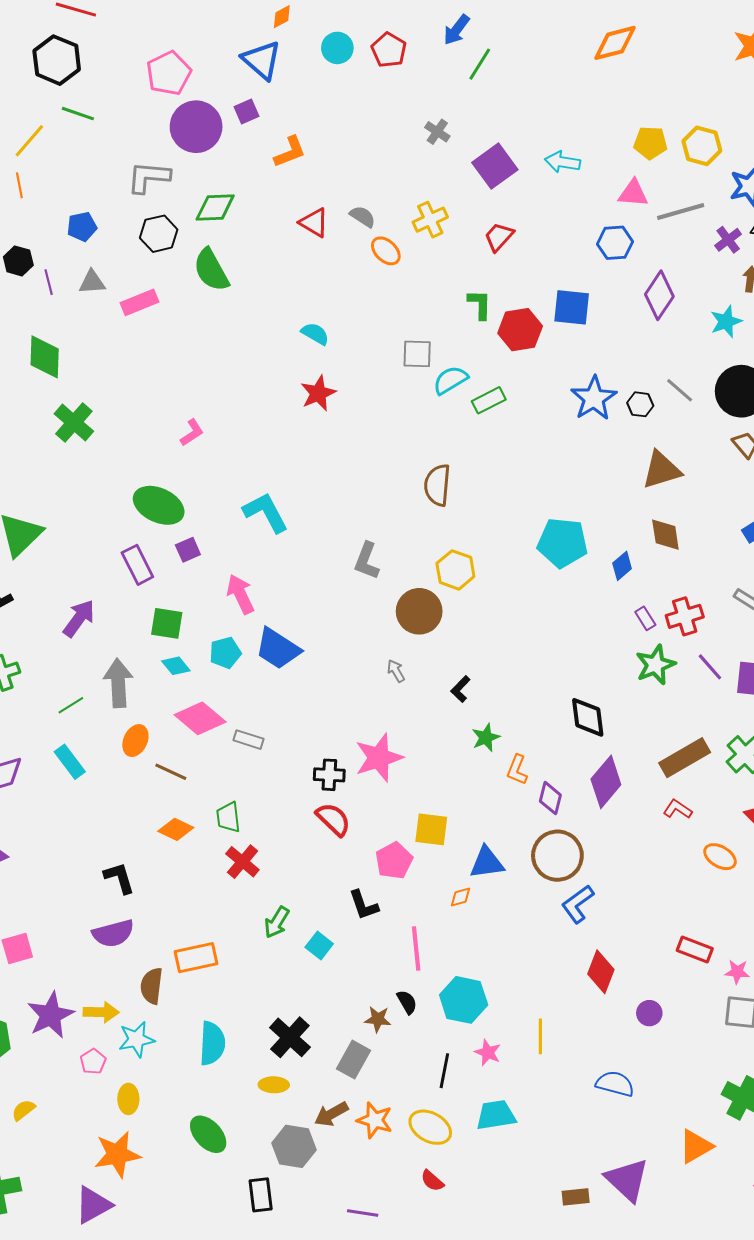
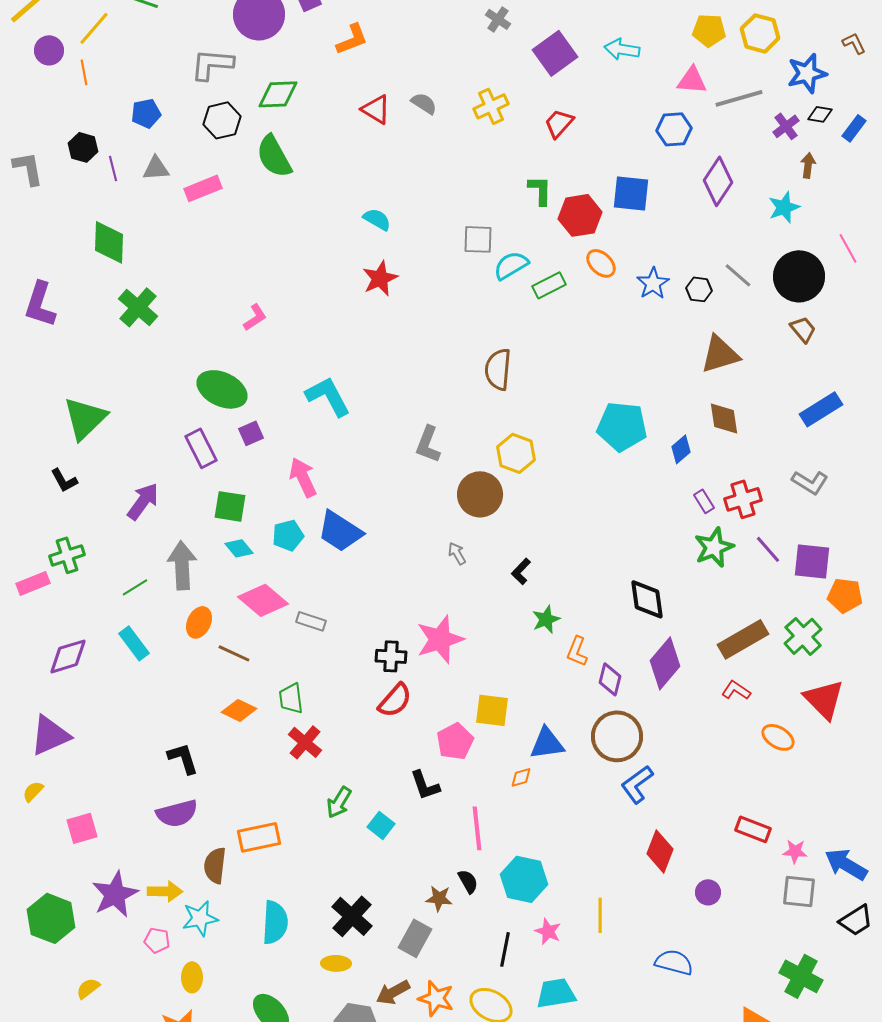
orange ellipse: (386, 251) -> (601, 263), moved
blue star: (594, 398) -> (653, 283), size x0.7
red semicircle: (333, 819) -> (395, 700), turned 87
pink pentagon: (93, 1062) -> (157, 940), turned -30

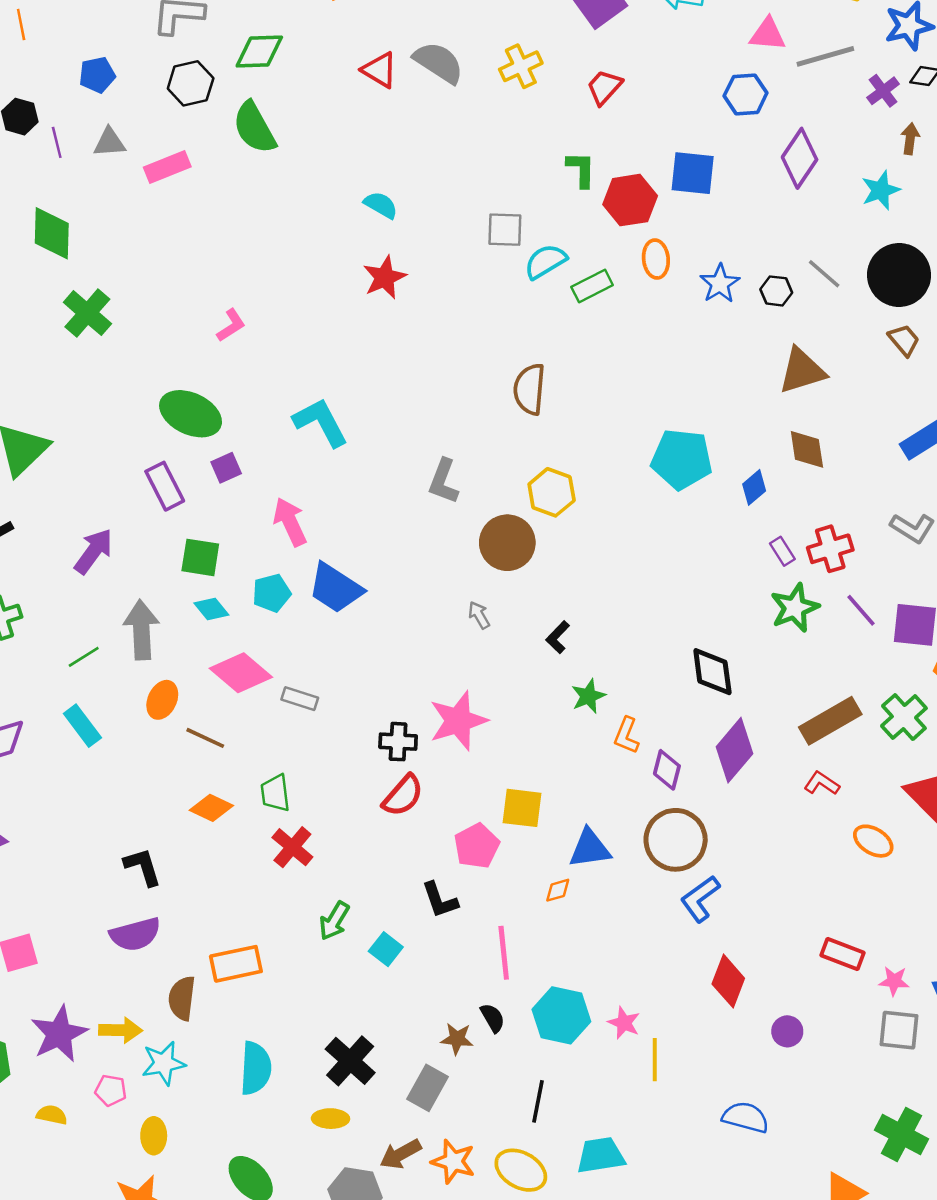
gray semicircle: (424, 103) -> (439, 63), size x1.6
orange ellipse: (601, 263) -> (656, 259), turned 40
pink star: (548, 931) -> (624, 1023), moved
yellow semicircle: (88, 988) -> (52, 1115), moved, turned 50

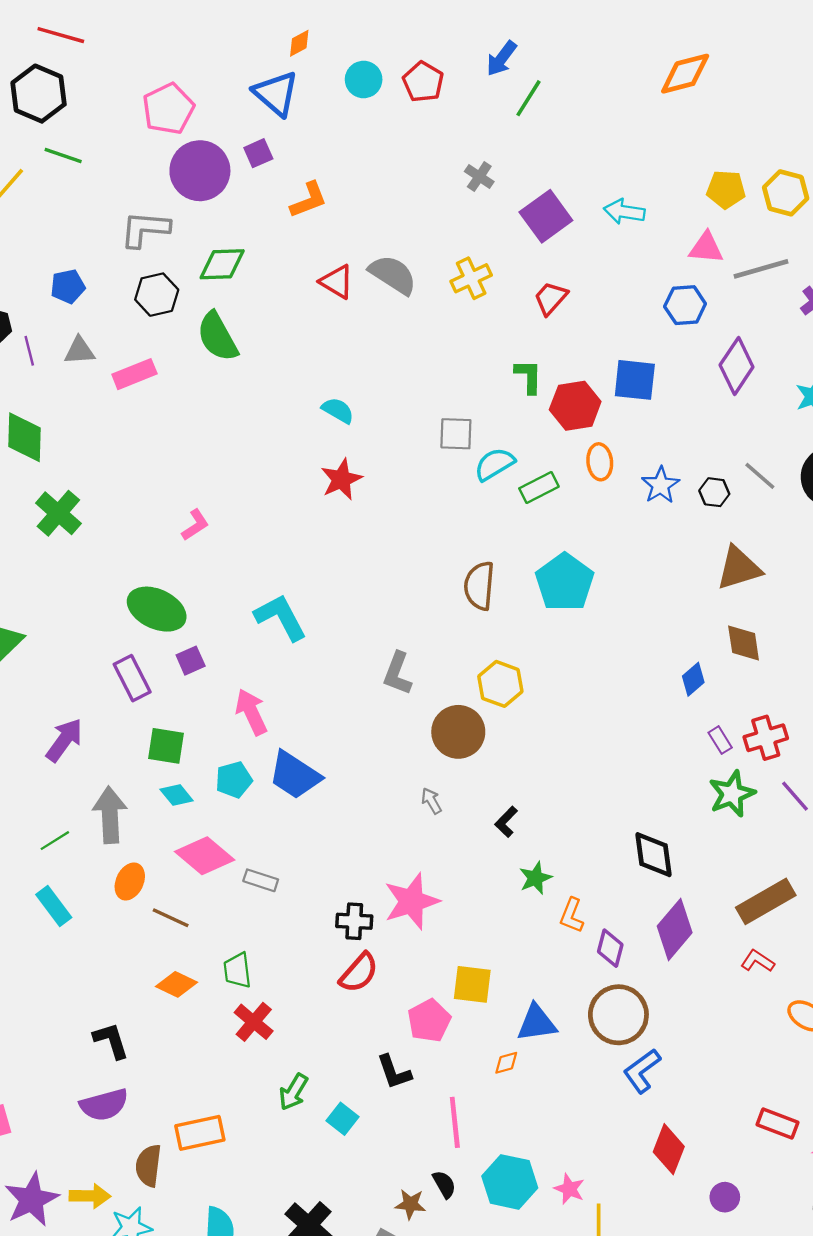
cyan pentagon: (682, 459) -> (565, 582), moved, turned 30

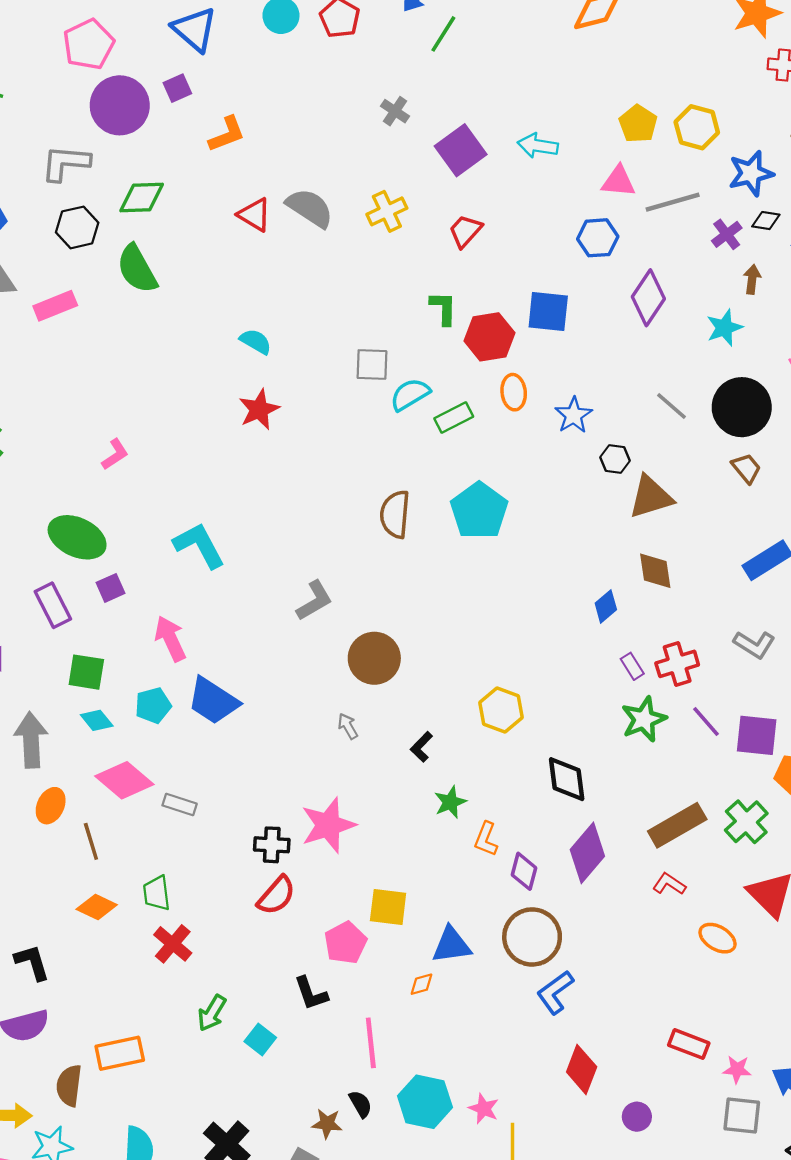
yellow pentagon: (726, 189) -> (638, 124), turned 30
black hexagon: (714, 492) -> (615, 459), moved
gray L-shape: (397, 673) -> (314, 601), turned -141
yellow hexagon: (500, 684) -> (501, 710), moved
brown line: (171, 918) -> (91, 841), turned 48

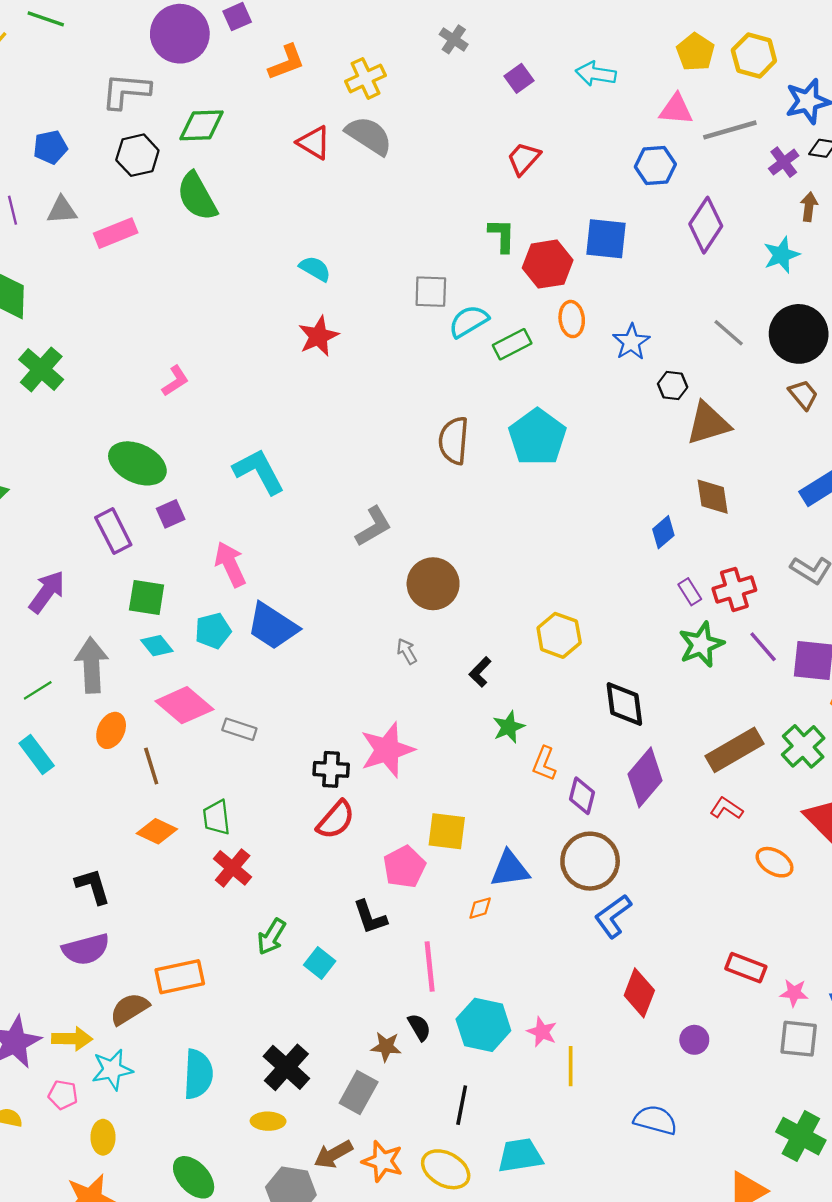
purple square: (461, 150) -> (519, 78), size x0.6
yellow cross: (387, 211) -> (365, 78), moved
brown semicircle: (69, 1086) -> (129, 1009), turned 51

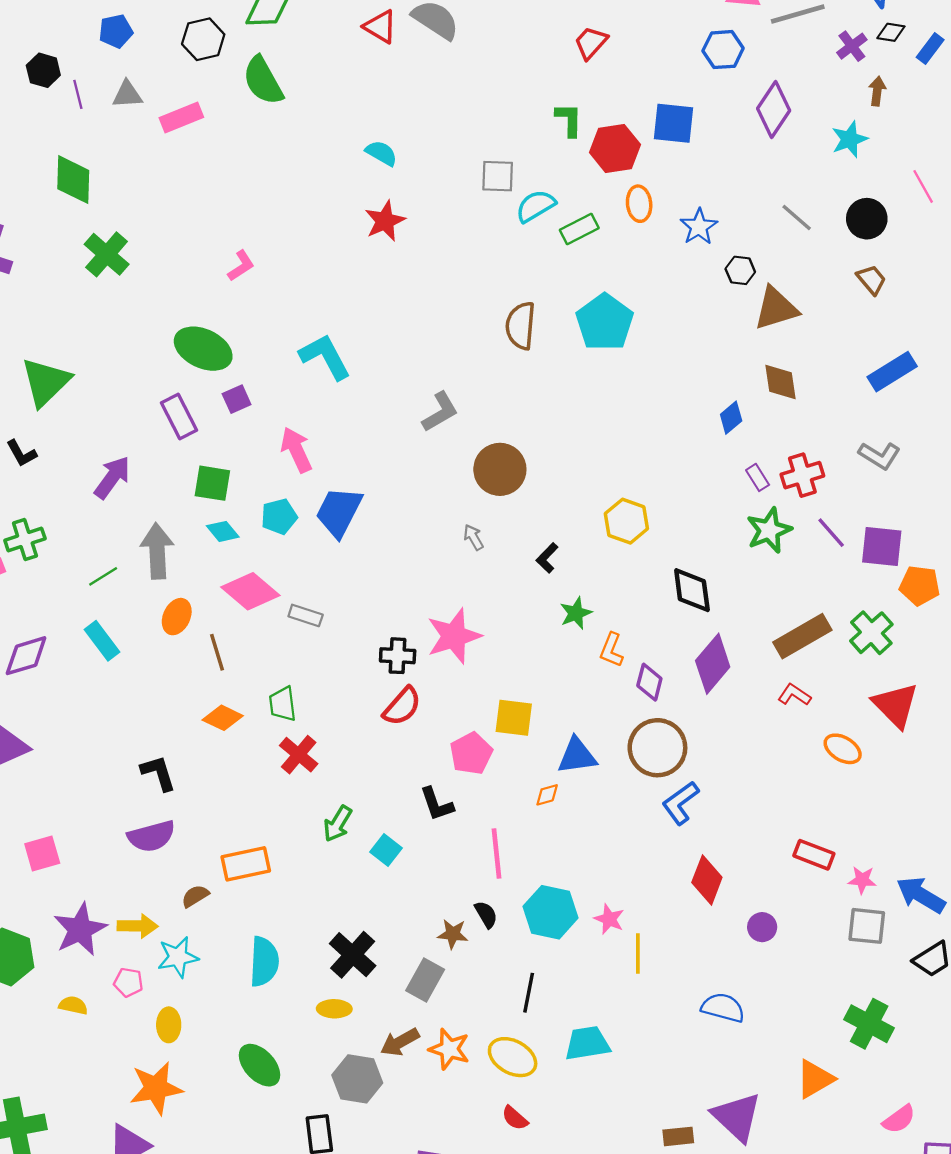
black circle: (799, 334) -> (867, 219), size x0.7
blue trapezoid: (273, 626) -> (339, 512), turned 84
brown semicircle: (129, 1009) -> (195, 896), size x0.7

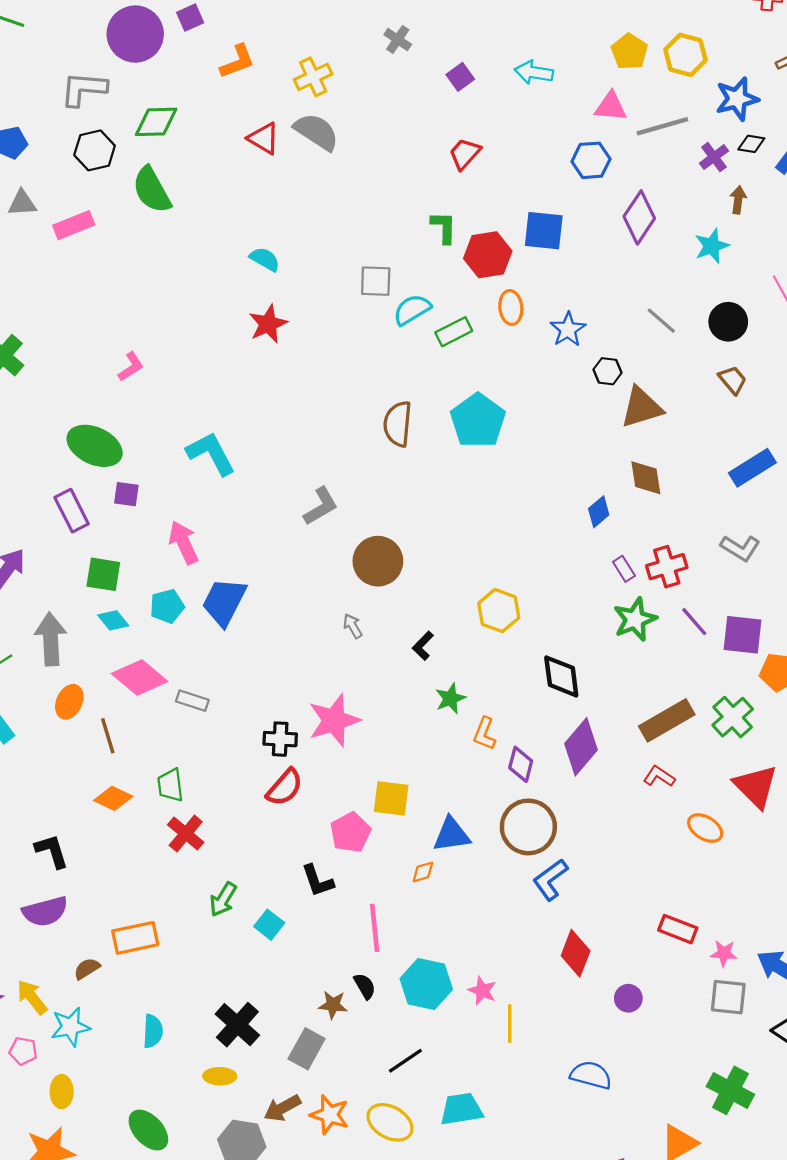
purple square: (237, 399) -> (126, 494), turned 32
yellow arrow: (138, 926) -> (32, 997), turned -129
cyan semicircle: (264, 962) -> (153, 1031), size x0.7
black line: (529, 993) -> (405, 1061), turned 45

